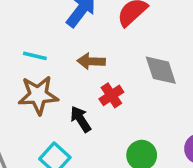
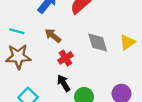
brown arrow: (91, 61) -> (53, 36), turned 35
black arrow: (81, 119) -> (64, 83), moved

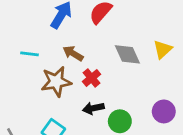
brown star: (18, 57) -> (56, 82), moved
black arrow: (64, 83) -> (93, 108), turned -63

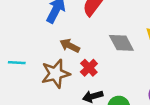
cyan line: (30, 54) -> (17, 63), moved

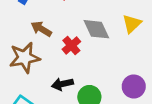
red cross: (89, 68) -> (71, 45), moved

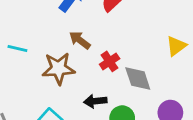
gray diamond: (96, 29) -> (138, 79), moved

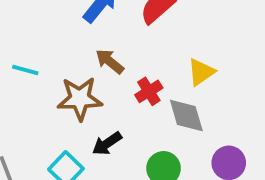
yellow triangle: (176, 46) -> (201, 72), moved
black arrow: (95, 101) -> (107, 144), moved, turned -30

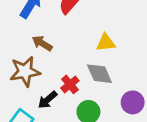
yellow triangle: (201, 72) -> (106, 43), turned 36
red cross: (149, 91) -> (70, 84), moved

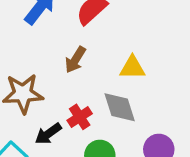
brown arrow: (42, 43) -> (75, 60), moved, turned -96

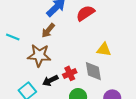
brown arrow: (75, 60) -> (48, 30), moved

